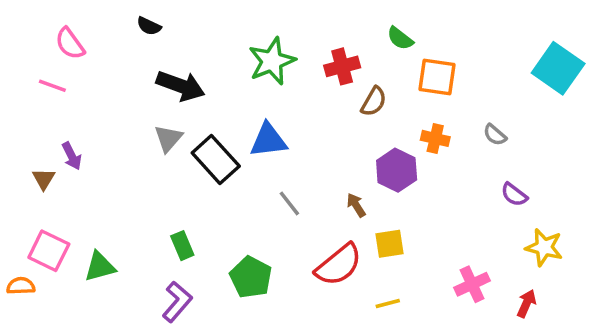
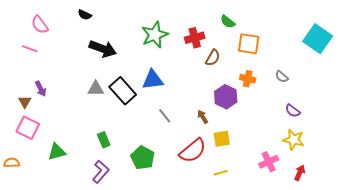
gray triangle: (168, 138) -> (96, 89), moved, turned 48
yellow star: (544, 247) -> (294, 140), moved
pink square: (49, 251) -> (28, 128), moved

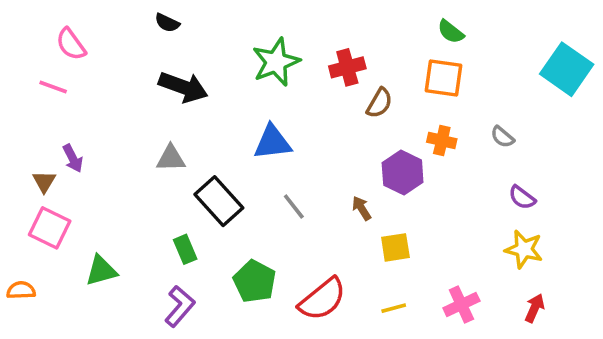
black semicircle: (85, 15) -> (167, 23), moved
green semicircle: (228, 22) -> (451, 32), moved
black rectangle: (123, 91) -> (219, 201), moved
red semicircle: (193, 151) -> (322, 299), moved
pink cross: (269, 162) -> (461, 305), moved

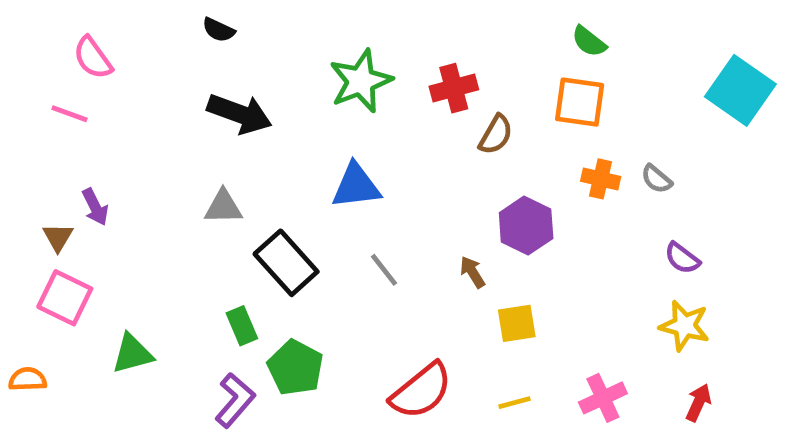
orange cross: (442, 140) -> (601, 179), moved
green pentagon: (255, 281) -> (295, 368), moved

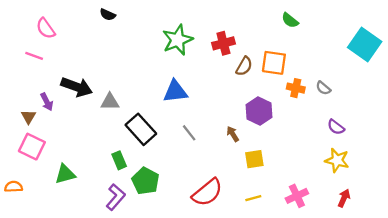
orange square: (580, 102) -> (274, 63), moved
black arrow: (240, 114) -> (77, 87), moved

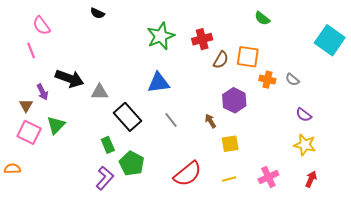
pink line: (34, 56) -> (31, 51), turned 49
green triangle: (65, 174) -> (56, 125), moved, turned -30

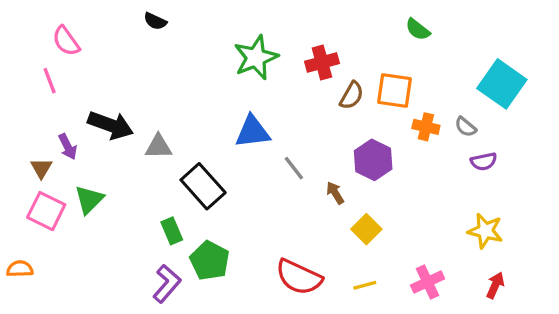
cyan square: (330, 40) -> (502, 84), moved
purple semicircle: (304, 115) -> (484, 162), moved, turned -49
gray line: (171, 120) -> (294, 168), moved
yellow square: (230, 144) -> (366, 229), turned -36
red semicircle: (188, 174) -> (299, 277), turned 64

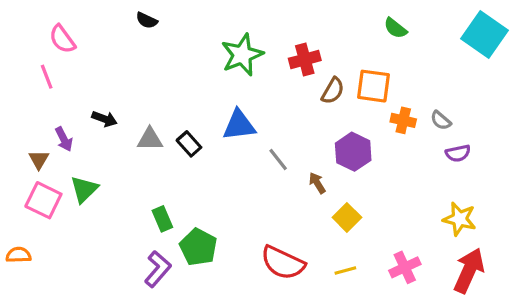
cyan square: (502, 84) -> (485, 34), moved
black arrow: (111, 125) -> (104, 119), size x0.6
black rectangle: (203, 186) -> (189, 144), moved, size x0.6
red arrow: (495, 285) -> (469, 271), size x1.8

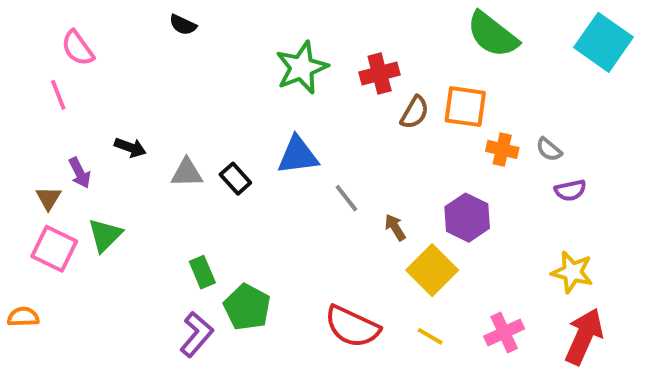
green semicircle: (395, 28) -> (492, 35), size x1.8
purple hexagon: (353, 152) -> (467, 218), moved
yellow square: (347, 217) -> (432, 270), size x1.4
yellow line: (345, 271) -> (430, 336), turned 45

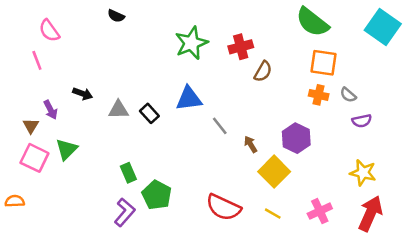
orange square: (465, 107) -> (323, 63), moved

